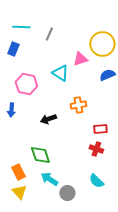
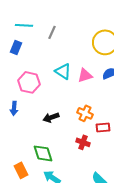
pink triangle: (80, 59) -> (85, 75), moved
orange cross: (78, 105) -> (85, 113), moved, turned 35
red cross: (96, 149) -> (83, 142), moved

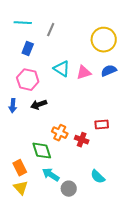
blue rectangle: (16, 47) -> (28, 49), moved
orange cross: (85, 113) -> (60, 133), moved
black arrow: (51, 117) -> (39, 105), moved

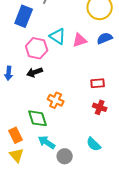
blue rectangle: (28, 49) -> (24, 16), size x1.5
pink hexagon: (28, 80) -> (37, 48), moved
red rectangle: (102, 125) -> (98, 83), moved
red cross: (82, 140) -> (100, 107), moved

